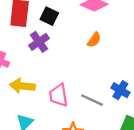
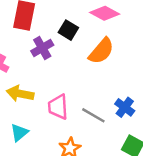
black square: (49, 16) -> (68, 30), moved
orange semicircle: (94, 40) -> (101, 51), size x1.6

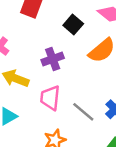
purple cross: (42, 48) -> (53, 59), moved

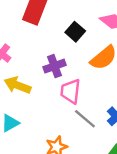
pink trapezoid: (50, 98) -> (71, 91), moved

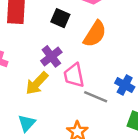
yellow arrow: (17, 85) -> (37, 83), moved, turned -50

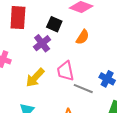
orange semicircle: (95, 34) -> (83, 37), size x0.7
purple cross: (51, 56) -> (42, 43), moved

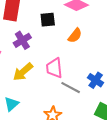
black square: (54, 24) -> (48, 20), turned -35
purple cross: (42, 43) -> (22, 40), moved

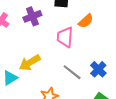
pink trapezoid: (54, 68) -> (65, 37), moved
yellow arrow: (23, 72) -> (30, 63), moved

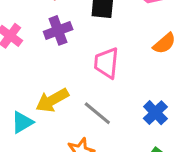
orange semicircle: (86, 21) -> (164, 43), moved
gray line: (72, 72) -> (97, 113), moved

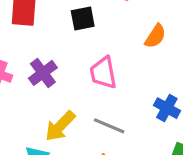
purple cross: (58, 30) -> (43, 73), moved

